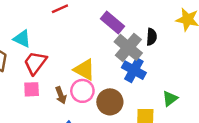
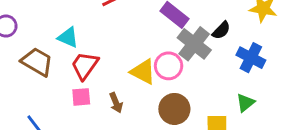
black semicircle: (152, 37) -> (221, 30), turned 42
blue cross: (134, 70) -> (251, 58), moved
pink circle: (82, 91) -> (169, 66), moved

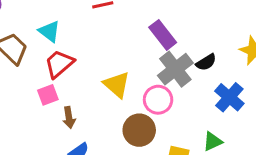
pink circle: (169, 66) -> (158, 100), moved
pink square: (81, 97) -> (48, 95), turned -30
brown arrow: (116, 103) -> (69, 118), moved

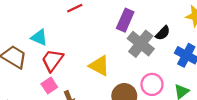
purple rectangle: (163, 35) -> (125, 20), turned 75
pink circle: (158, 100) -> (152, 84), moved

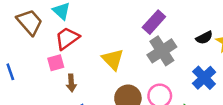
black semicircle: (163, 33) -> (204, 38), moved

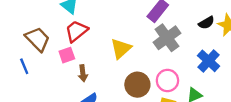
brown trapezoid: (30, 22) -> (38, 39), moved
yellow triangle: (113, 59) -> (121, 49), turned 35

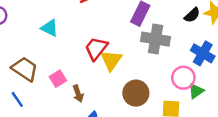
red trapezoid: (76, 31) -> (96, 48), moved
gray cross: (167, 38) -> (156, 39), turned -32
pink circle: (167, 81) -> (183, 78), moved

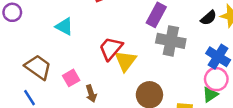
pink circle: (183, 78) -> (216, 79), moved

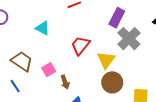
gray cross: (171, 41) -> (129, 39), turned 35
yellow triangle: (125, 61) -> (106, 60), moved

